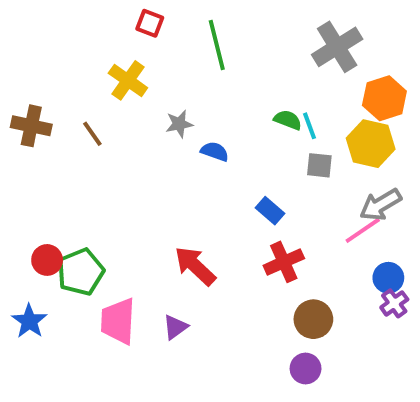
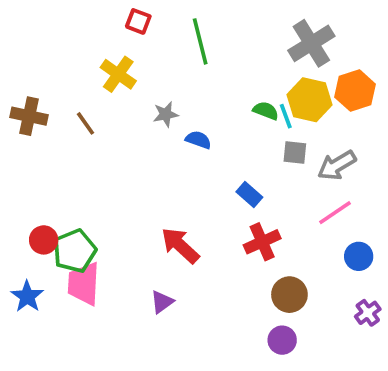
yellow hexagon: (371, 144) -> (309, 100), moved
gray arrow: (380, 205) -> (337, 165), moved
purple cross: (394, 303) -> (368, 313), moved
pink trapezoid: (118, 321) -> (84, 284), moved

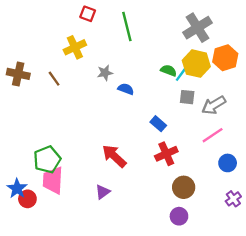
yellow cross: (118, 74) -> (75, 47), turned 30
cyan line: (286, 116) -> (181, 74), turned 56
red circle: (44, 240) -> (27, 199), moved

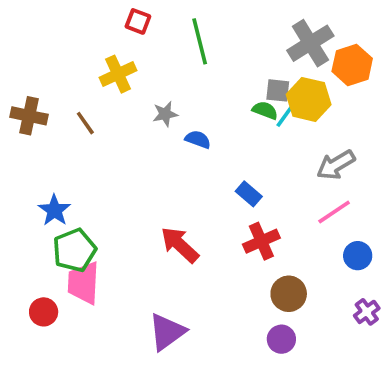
orange hexagon: (225, 58) -> (352, 65), moved
gray square: (187, 97) -> (278, 90), moved
blue star: (17, 188) -> (54, 210), moved
purple triangle: (103, 192) -> (167, 332), moved, size x1.6

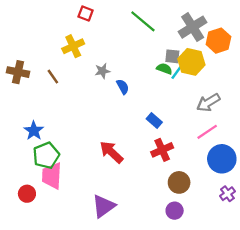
green line: (200, 41) -> (143, 21), moved, turned -36
blue semicircle: (198, 139) -> (123, 87), turned 42
blue circle: (358, 256) -> (222, 159), size x1.6

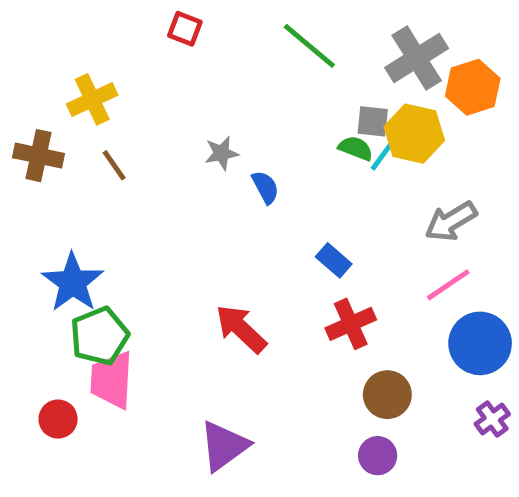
yellow cross: (73, 46) -> (92, 99), moved
blue star: (34, 131) -> (73, 282), size x1.4

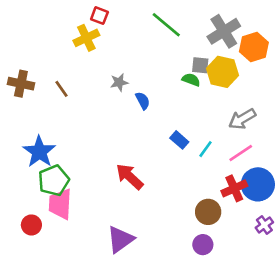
yellow cross: (92, 99) -> (86, 38), moved
cyan line: (382, 156) -> (205, 149), moved
red cross: (351, 324) -> (234, 188), moved

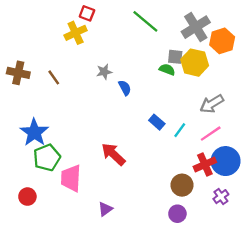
pink trapezoid: (60, 204) -> (71, 178), moved
purple cross: (264, 225) -> (221, 197), moved
purple triangle: (120, 239) -> (105, 209), size x0.6

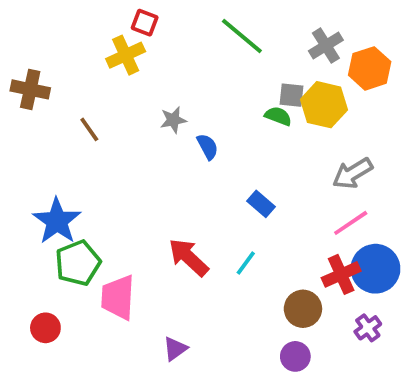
gray cross: (196, 27) -> (326, 46), size x0.7
brown cross: (18, 73) -> (30, 89), moved
cyan line: (180, 130) -> (246, 263), moved

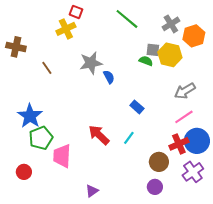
gray star: (173, 120) -> (91, 63), size x1.6
purple cross: (368, 328) -> (193, 172), size x1.5
purple triangle: (175, 349) -> (92, 191), moved

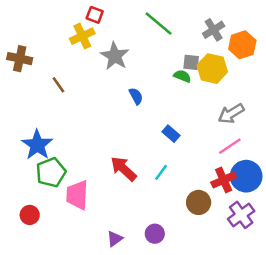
gray star: (91, 63) -> (115, 56), moved, turned -30
purple circle: (155, 187) -> (155, 234), moved

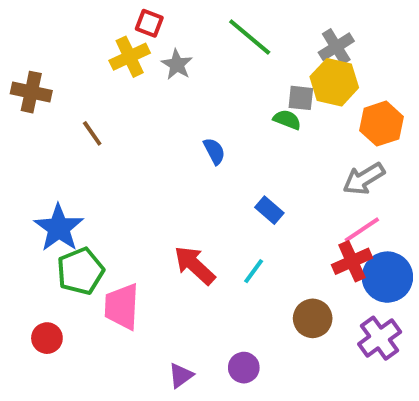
orange hexagon: (242, 45) -> (382, 124), moved
gray star: (115, 56) -> (177, 65), moved, size x0.7
yellow hexagon: (212, 69) -> (334, 82), moved
red cross: (224, 180) -> (352, 261), moved

